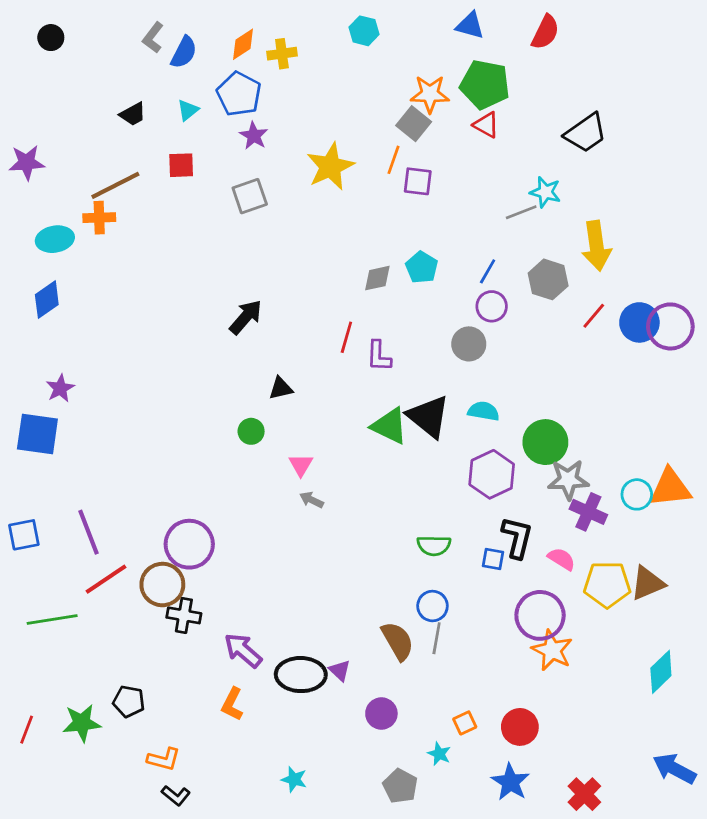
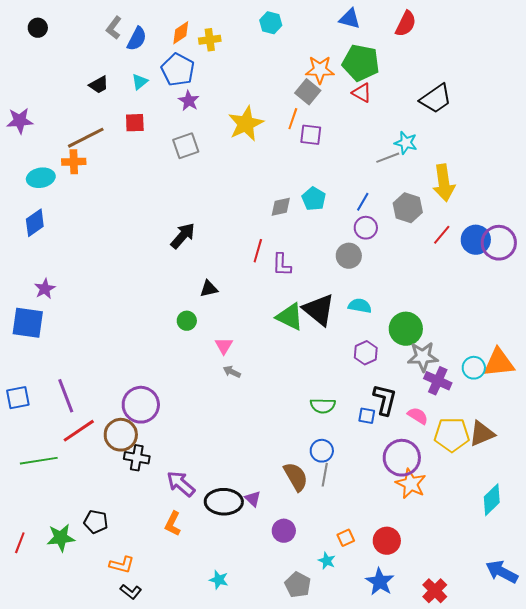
purple hexagon: (492, 474) -> (366, 353), size x0.7

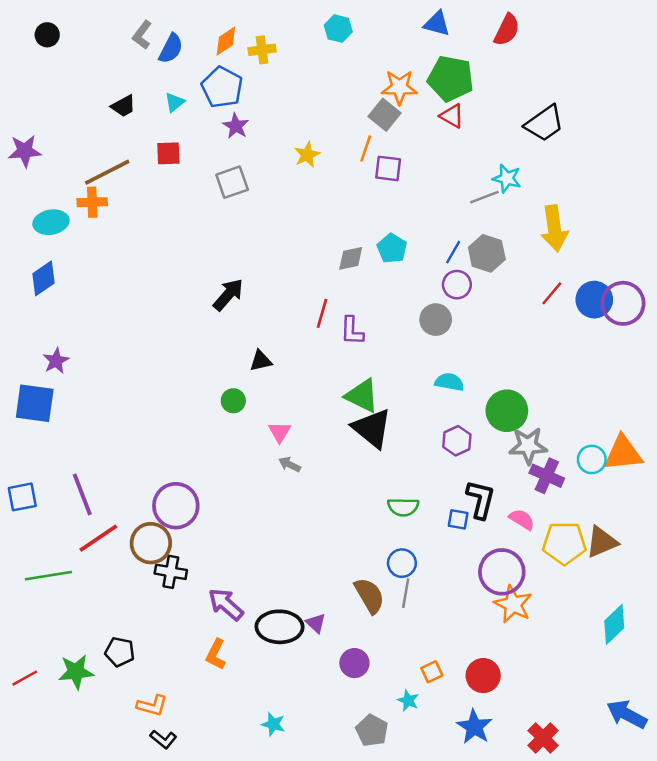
yellow star: (246, 124) -> (307, 155), size x0.6
gray hexagon: (408, 208) -> (487, 253), moved
black triangle: (319, 310) -> (372, 428), moved
red line: (20, 543) -> (25, 678), turned 40

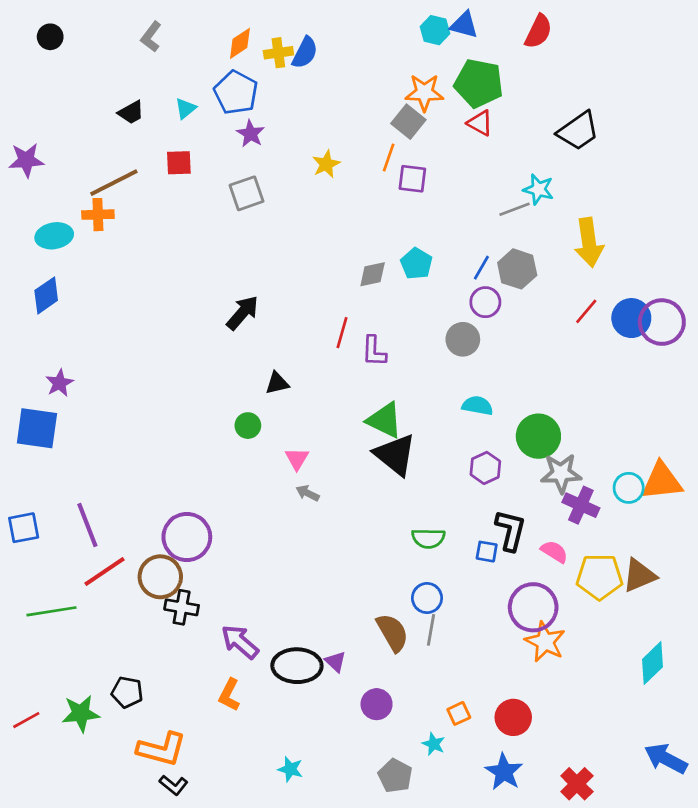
cyan hexagon: (338, 29) -> (435, 30), moved
blue semicircle: (171, 49) -> (305, 53), moved
orange L-shape: (152, 706) -> (162, 749), size x1.5

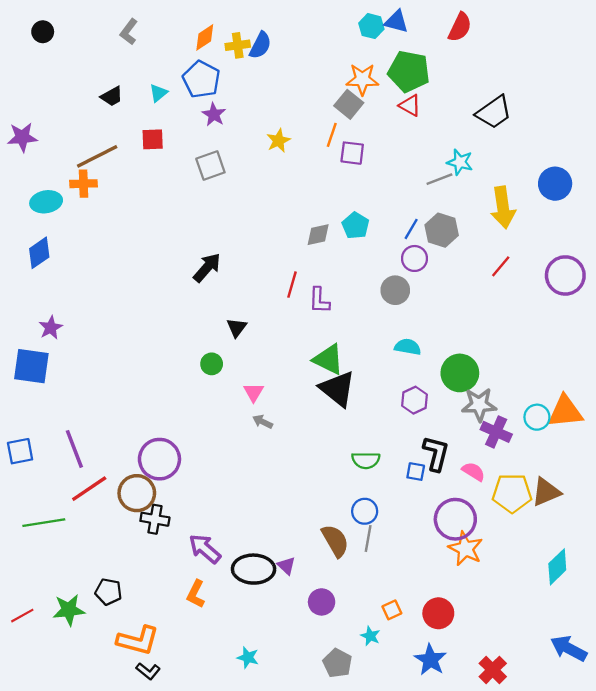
blue circle: (631, 318) -> (555, 184), moved
black triangle: (277, 383) -> (237, 328), turned -40

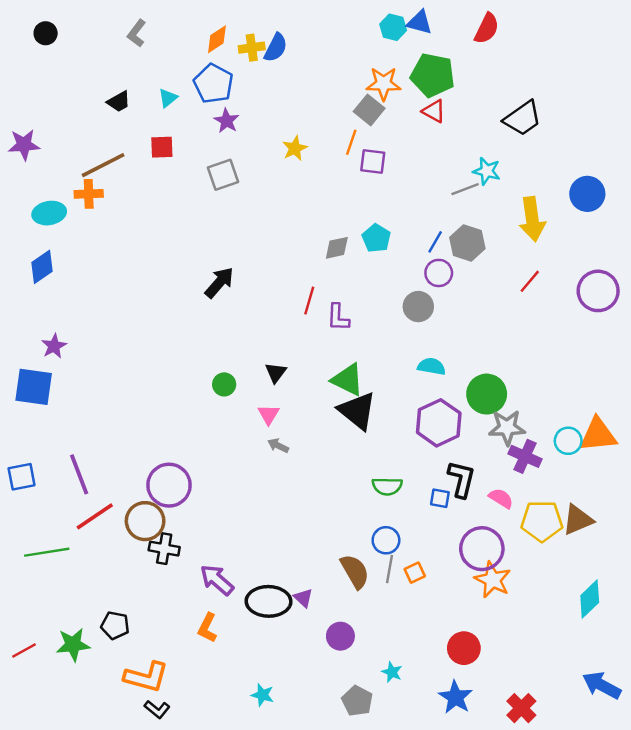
black triangle: (237, 328) -> (276, 372), moved
purple hexagon: (415, 400) -> (439, 423), size x1.6
orange square: (392, 610) -> (415, 573), moved

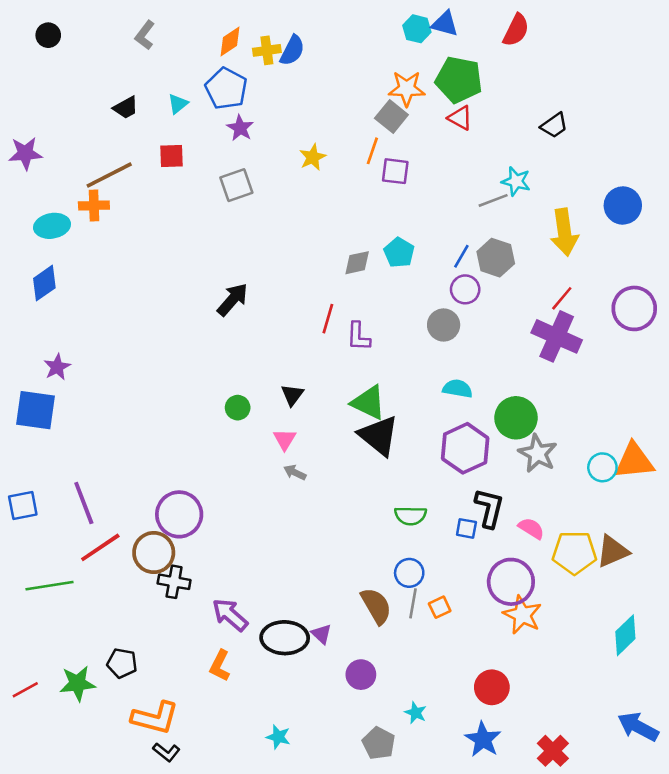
black trapezoid: (523, 118) -> (554, 125), size x0.7
gray star: (507, 428) -> (538, 453), turned 30
purple cross: (525, 456) -> (557, 336), moved, size x1.4

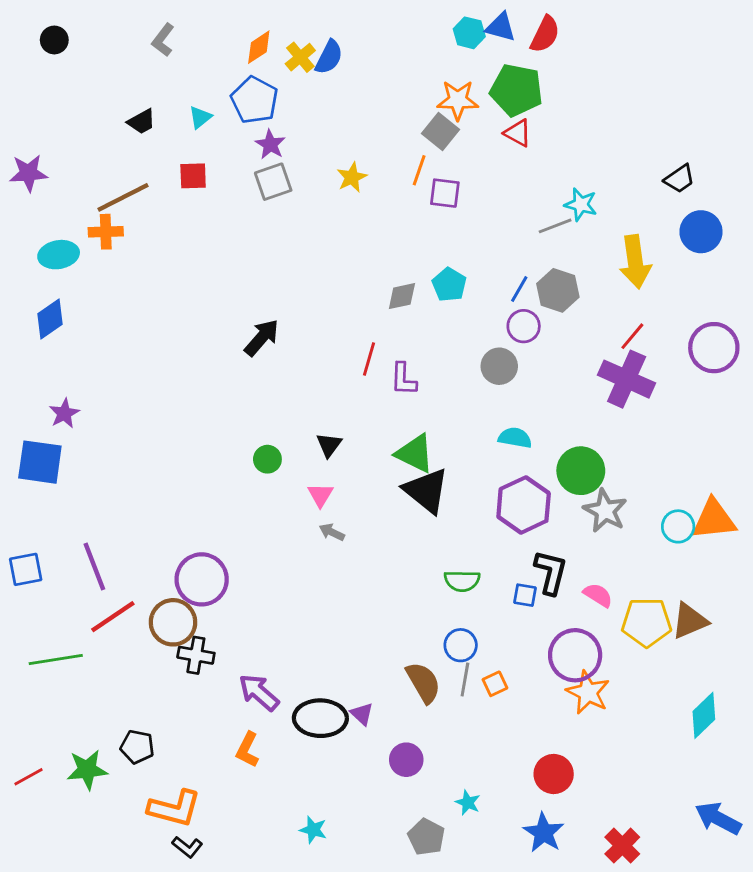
red semicircle: (516, 30) -> (545, 34), moved
yellow cross: (267, 50) -> (300, 57), turned -32
black trapezoid: (554, 125) -> (680, 179), moved
gray square: (236, 185) -> (273, 182), moved

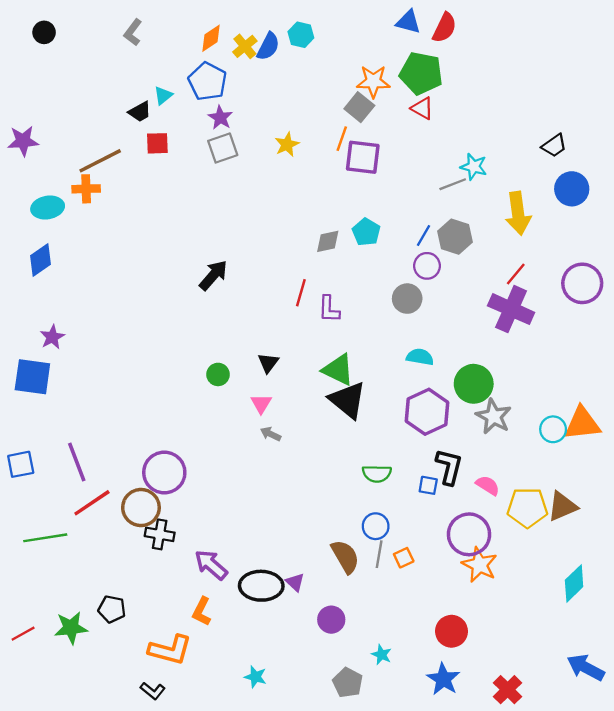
cyan hexagon: (469, 33) -> (301, 35), moved
black trapezoid: (142, 122) -> (140, 112), moved
purple square: (445, 193) -> (363, 157), size x1.4
orange L-shape: (174, 808) -> (170, 650), moved

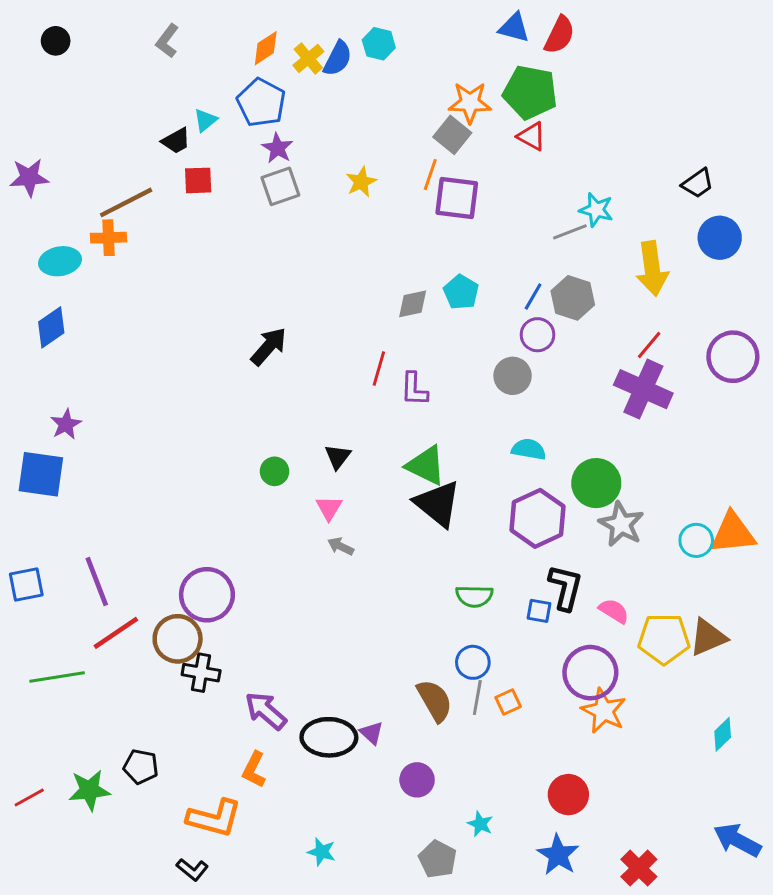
cyan diamond: (574, 583) -> (723, 734), size x0.7

